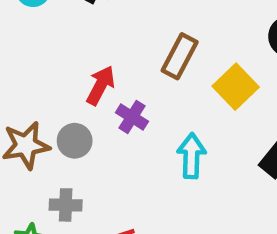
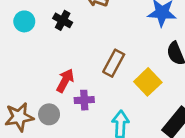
purple cross: (132, 117) -> (84, 100), turned -36

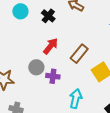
red arrow: (65, 81) -> (51, 46), moved
gray circle: (49, 114) -> (36, 67), moved

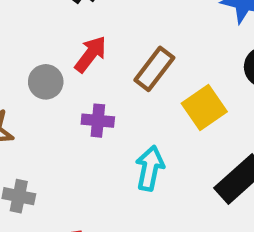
gray circle: (36, 67) -> (46, 82), moved

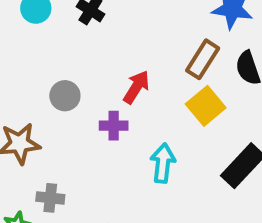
red arrow: (91, 54) -> (136, 87), moved
brown rectangle: (154, 69) -> (203, 59), moved

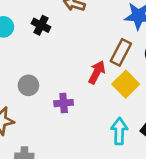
red arrow: (136, 87) -> (97, 72), moved
cyan arrow: (163, 163) -> (119, 131), moved

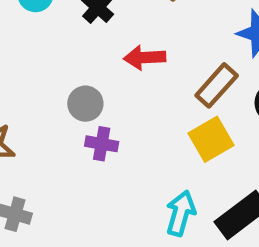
red arrow: (97, 72) -> (145, 58), moved, turned -135
gray circle: (28, 85) -> (85, 104), moved

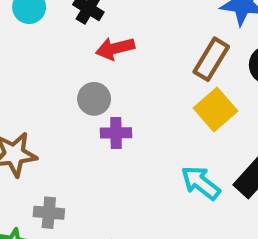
red arrow: (145, 58) -> (115, 48), moved
cyan arrow: (181, 213) -> (201, 183), turned -57

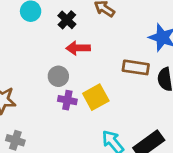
brown rectangle: (211, 59) -> (136, 67), turned 55
yellow square: (216, 110) -> (96, 97), moved

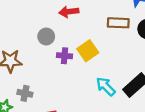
gray circle: (58, 76) -> (46, 37), moved

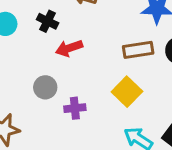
yellow square: (88, 51) -> (127, 92), moved

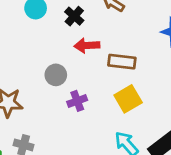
brown rectangle: (138, 50) -> (122, 62), moved
purple cross: (75, 108) -> (77, 101), turned -30

